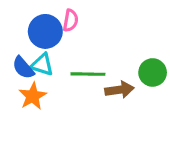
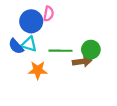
green circle: (153, 72) -> (91, 50), moved
orange star: (33, 96) -> (38, 70), moved, turned 30

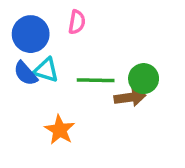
blue circle: (31, 21) -> (31, 34), moved
orange star: (38, 70) -> (60, 130), moved, turned 30

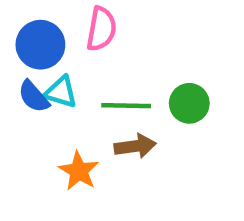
pink semicircle: (77, 22) -> (101, 29), size x1.4
brown arrow: (130, 97) -> (135, 146), moved

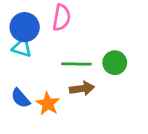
cyan triangle: (61, 92) -> (22, 48), moved
blue semicircle: (34, 97) -> (20, 98), moved

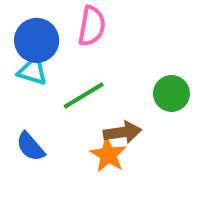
green line: (76, 64) -> (84, 96), moved, turned -32
orange star: (48, 104) -> (108, 155), moved

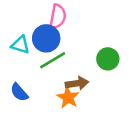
blue circle: (37, 40) -> (46, 38), moved

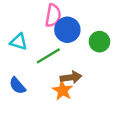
blue circle: (46, 38) -> (67, 30), moved
green circle: (108, 59) -> (99, 42), moved

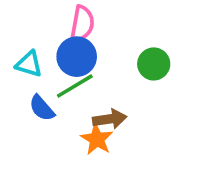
blue circle: (67, 30) -> (77, 57), moved
blue semicircle: (17, 86) -> (42, 108), moved

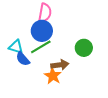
cyan triangle: (29, 64) -> (16, 47), moved
green circle: (154, 64) -> (84, 48), moved

